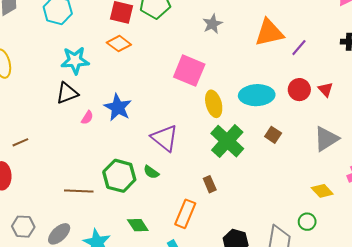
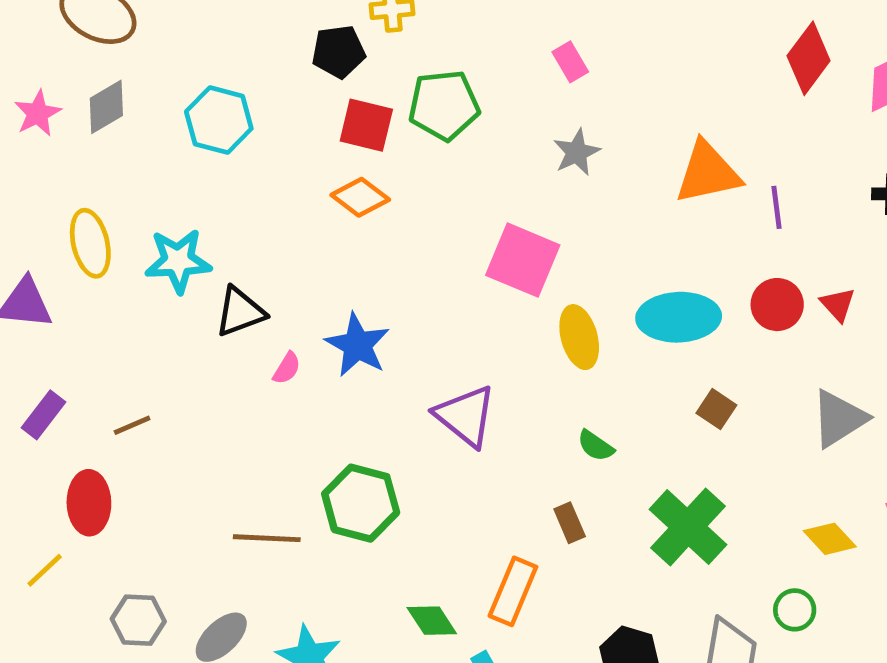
purple line: (299, 48) -> (776, 207), turned -48
cyan star: (75, 60) -> (178, 261), moved
green cross: (227, 141) -> (688, 527), moved
green semicircle: (151, 172) -> (596, 446), moved
green diamond: (138, 225) -> (432, 621), moved

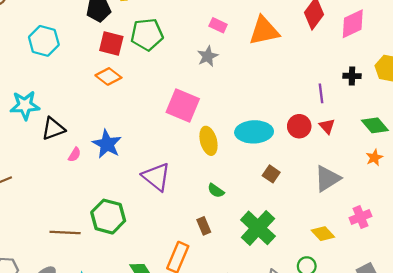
pink rectangle: (570, 62) -> (218, 25), moved, turned -35
orange triangle: (708, 173) -> (264, 31), moved
purple line: (776, 207) -> (321, 93), moved

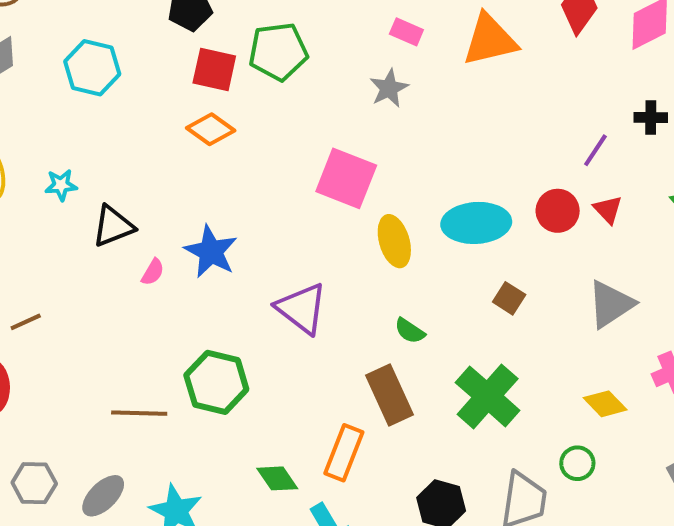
purple line: (321, 93) -> (595, 150), turned 42
cyan star: (25, 105) -> (61, 185), size x0.6
brown rectangle: (204, 226) -> (389, 395), size x1.8

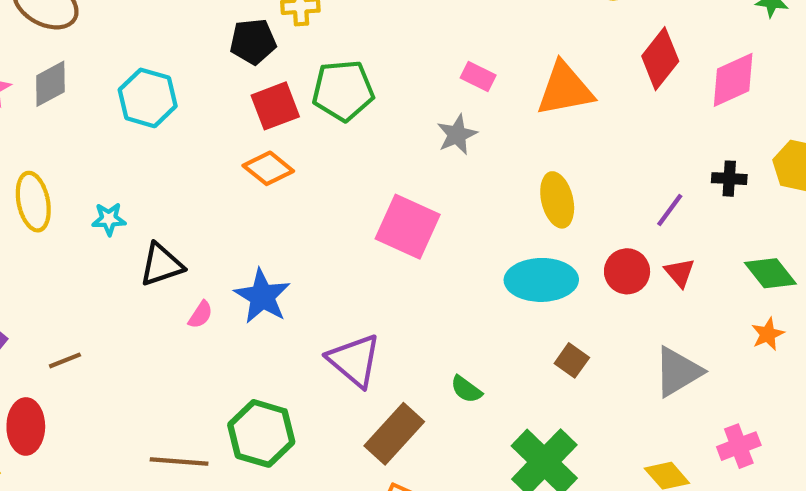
red square: (214, 69) -> (275, 106), turned -36
yellow ellipse: (394, 241) -> (557, 200), moved
brown rectangle: (389, 395) -> (394, 434), moved, turned 64

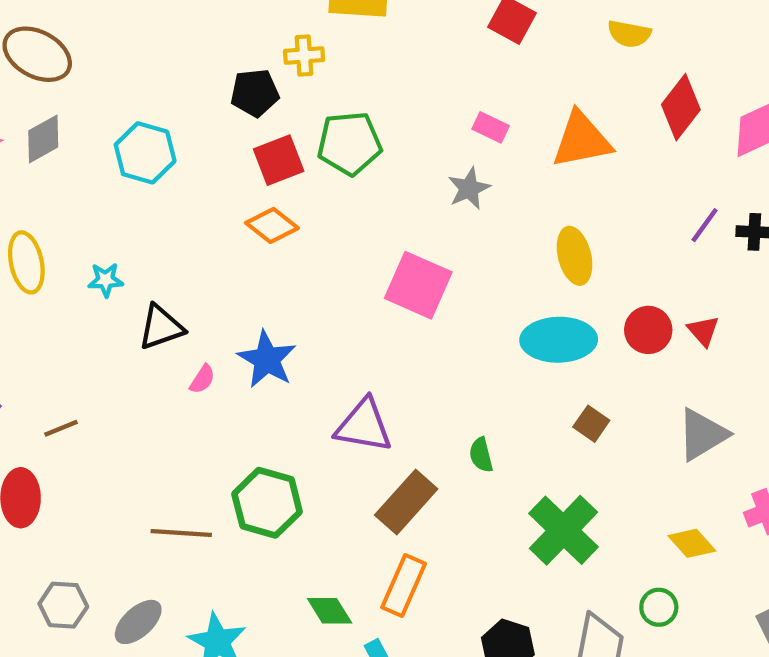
purple line: (670, 210) -> (705, 225), moved
purple triangle: (354, 360) -> (364, 426), turned -30
green semicircle: (466, 389) -> (481, 455), turned 40

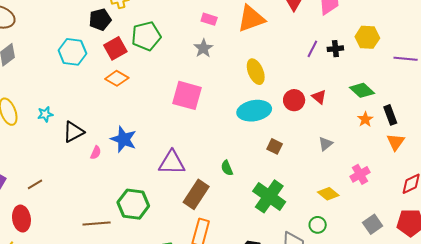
cyan hexagon: (145, 153) -> (72, 52), moved
gray triangle: (702, 434) -> (326, 144), size x0.6

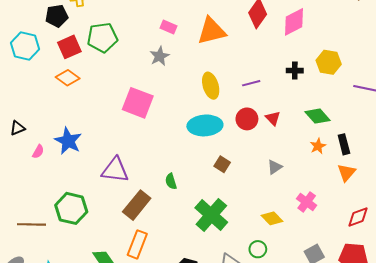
purple line: (312, 49) -> (251, 83), moved, turned 42
black triangle: (73, 132) -> (18, 128), size x0.7
pink cross: (360, 174) -> (307, 202), turned -30

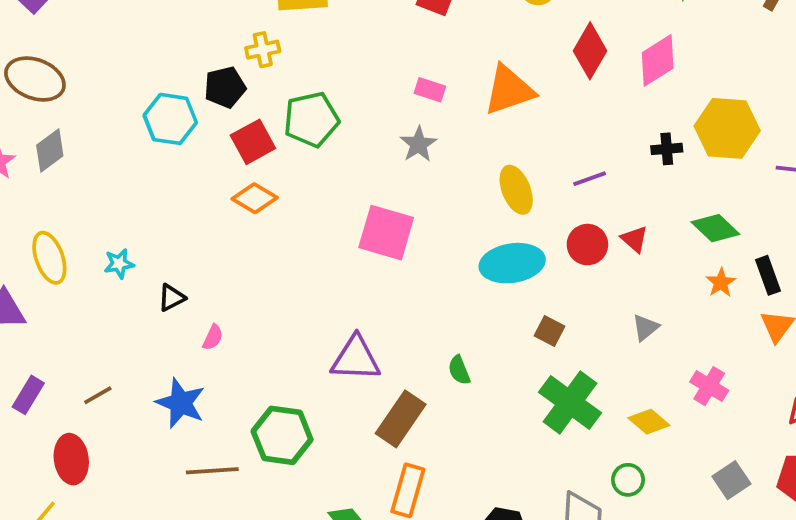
cyan hexagon: (25, 46) -> (170, 119), moved
yellow hexagon: (329, 62) -> (727, 128), size x1.4
blue star: (68, 141) -> (181, 403), moved
green cross: (211, 215) -> (570, 403), moved

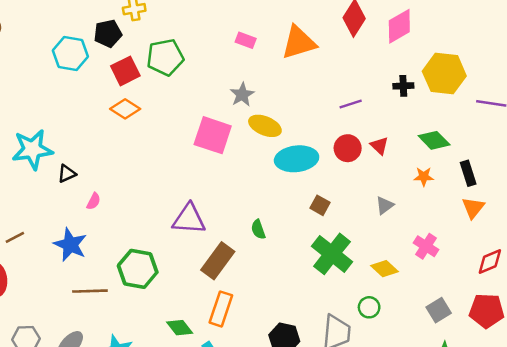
gray star: (418, 144) -> (242, 95), moved
yellow ellipse: (516, 190) -> (265, 126), moved, turned -48
cyan star: (119, 264) -> (32, 149), size x2.0
orange star: (721, 283) -> (424, 177), moved, turned 30

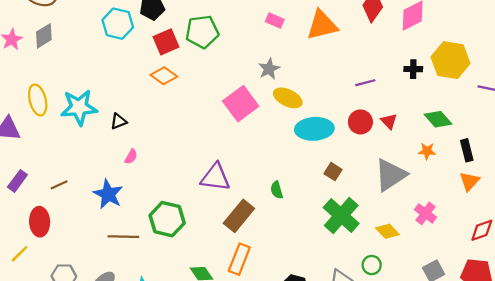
pink square: (213, 135) -> (241, 104), turned 32
black triangle: (67, 174) -> (119, 121), moved
gray triangle: (385, 205) -> (391, 175), size x2.0

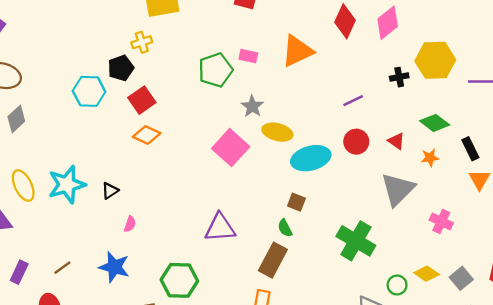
green pentagon: (202, 32) -> (215, 70), moved
red triangle: (389, 121) -> (396, 141), moved
brown square: (333, 172) -> (296, 202), moved
brown rectangle: (239, 216) -> (273, 260), moved
yellow diamond: (387, 231) -> (427, 274), moved

